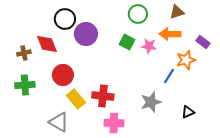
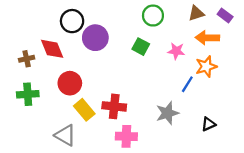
orange arrow: (170, 34) -> (207, 38), moved
purple rectangle: (203, 42) -> (225, 16), moved
pink star: (149, 46) -> (176, 51), moved

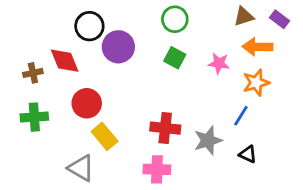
green circle: (153, 16) -> (175, 19), moved
blue line: (187, 84) -> (241, 116), moved
red cross: (114, 106) -> (165, 128), moved
black triangle: (208, 124) -> (248, 154), moved, turned 48

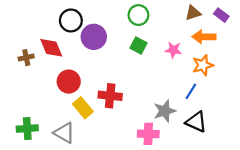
green cross: (34, 117) -> (27, 128), moved
red cross: (165, 128) -> (110, 96), moved
black triangle: (248, 154) -> (196, 122), size x1.5
pink cross: (157, 169) -> (148, 134), moved

